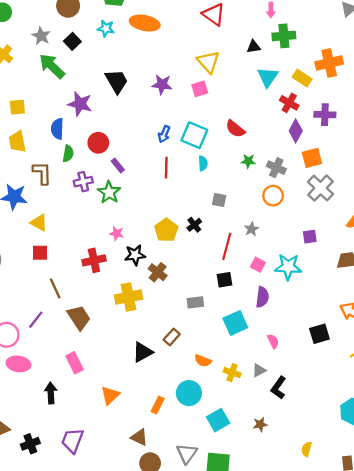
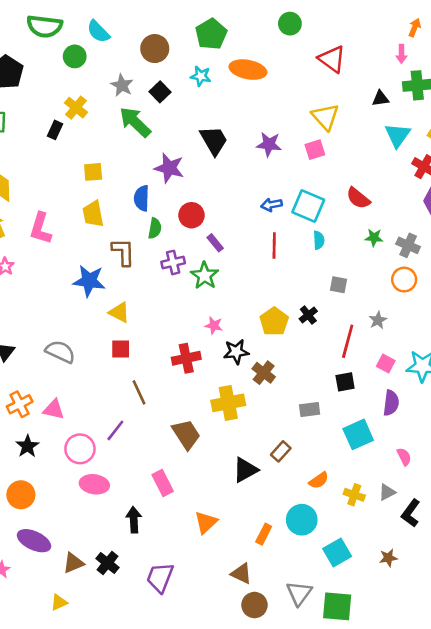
blue arrow: (164, 134) -> (272, 205), turned 56
brown trapezoid: (79, 318) -> (186, 434), moved
orange semicircle: (203, 361) -> (319, 480), turned -56
black cross: (30, 444) -> (108, 563), moved, turned -30

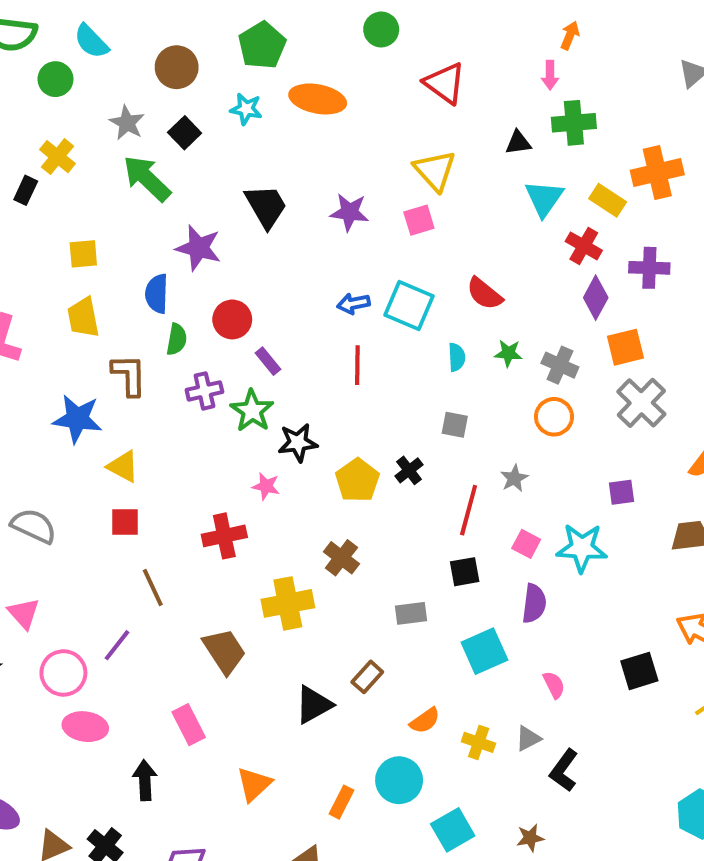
cyan semicircle: (319, 240) -> (457, 357), moved
black star: (236, 352) -> (298, 443), moved
pink triangle: (54, 409) -> (24, 613), turned 35

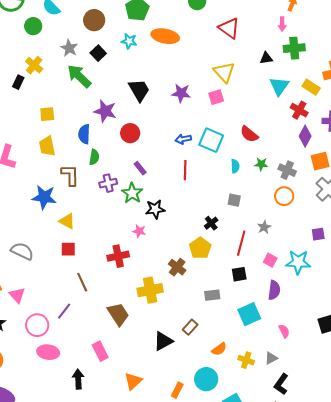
red circle: (232, 319) -> (130, 133), moved
yellow pentagon: (357, 480) -> (200, 248), moved
black L-shape: (564, 770) -> (281, 384), moved

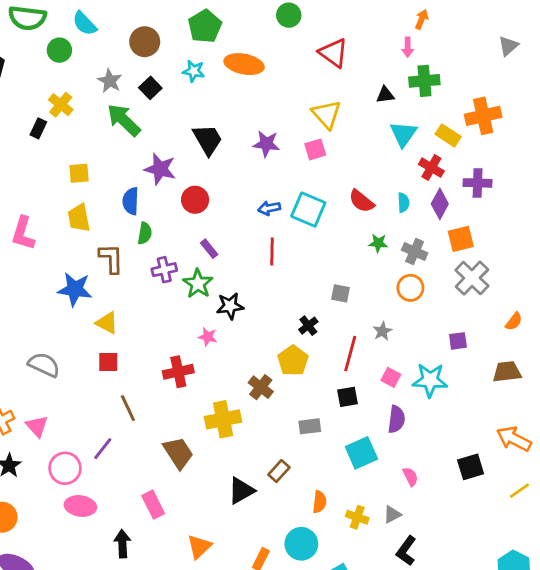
cyan semicircle: (235, 166) -> (403, 203), moved
orange semicircle: (219, 349) -> (320, 502), turned -49

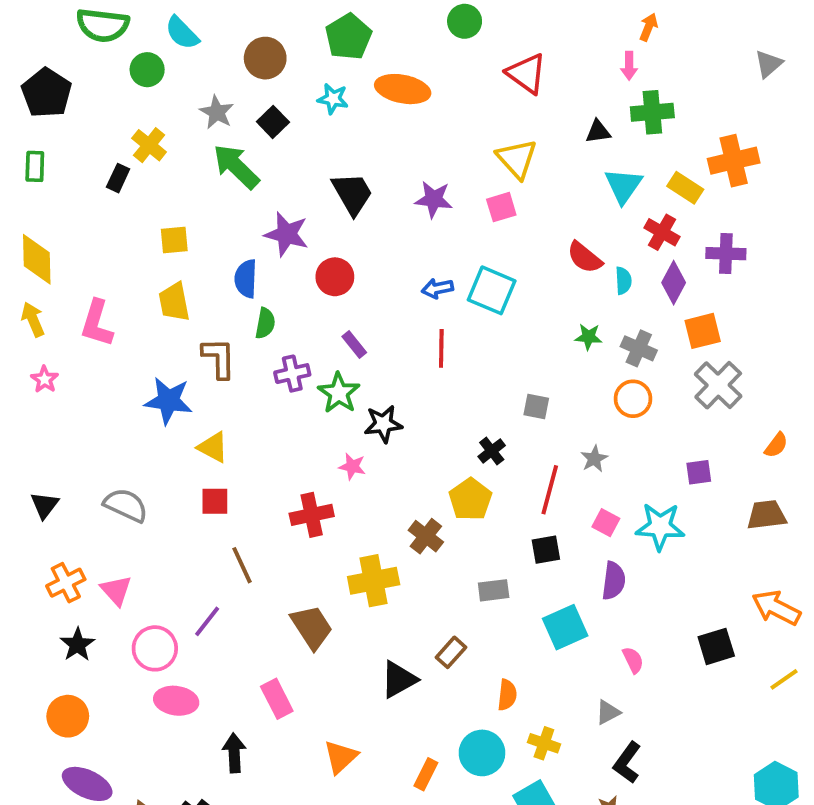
red semicircle: (361, 201) -> (585, 257), moved
yellow cross: (357, 517) -> (544, 743), moved

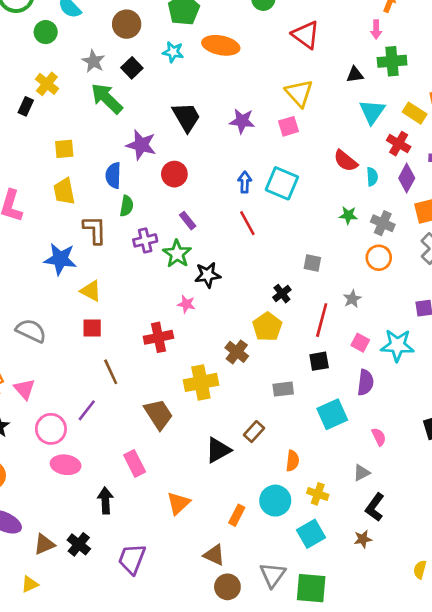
blue arrow: (437, 288) -> (245, 182), turned 102
red line: (441, 348) -> (247, 223), turned -30

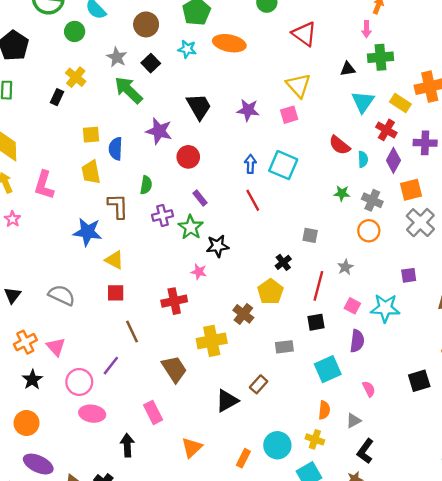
blue semicircle: (113, 175) -> (116, 149), moved
orange semicircle: (292, 461) -> (324, 410), moved

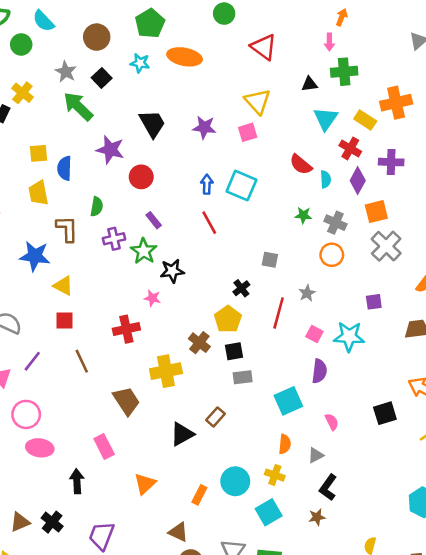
black square: (316, 322) -> (234, 351), moved
purple line: (111, 366) -> (32, 361), moved

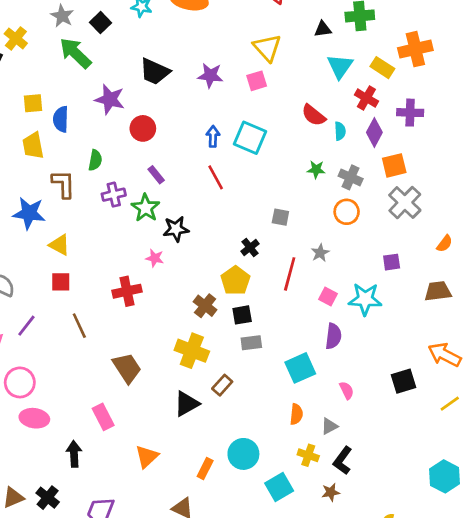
black trapezoid: (152, 124) -> (155, 72), turned 144
yellow cross: (166, 371) -> (192, 351), moved, turned 32
yellow cross: (275, 475) -> (308, 455), moved

